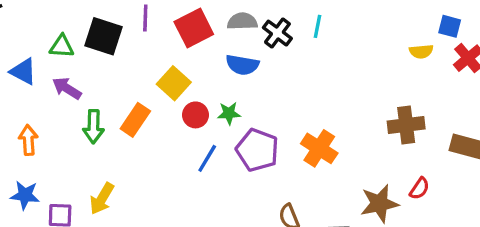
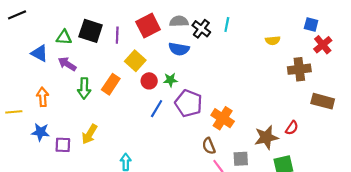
purple line: (145, 18) -> (117, 35), moved
yellow semicircle: (421, 51) -> (273, 40), moved
brown cross: (406, 125) -> (299, 69), moved
orange cross: (319, 148) -> (223, 118), moved

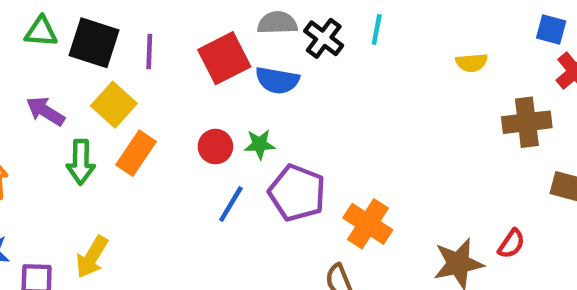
red square: (148, 26) -> (224, 58), moved
green triangle: (64, 37) -> (41, 32), moved
yellow square: (135, 61) -> (114, 105), moved

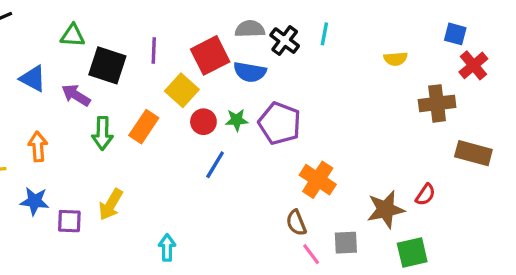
black square: (94, 43) -> (107, 65), moved
yellow square: (114, 105) -> (182, 90), moved
purple pentagon: (297, 193) -> (280, 123), moved

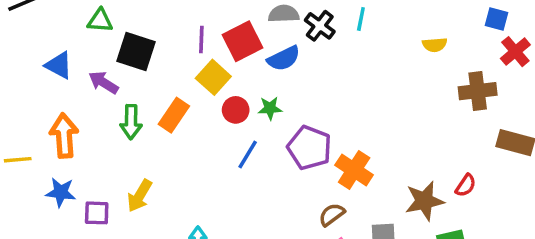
purple line: (154, 50) -> (201, 40), moved
blue semicircle: (250, 72) -> (284, 58), turned -36
purple pentagon: (280, 123) -> (309, 148), moved
orange arrow: (38, 147) -> (64, 136), size x1.4
brown semicircle: (296, 223) -> (332, 215), turned 75

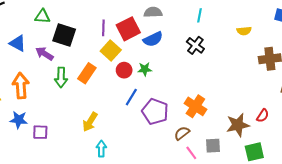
black cross: (320, 26) -> (195, 45), moved
purple pentagon: (309, 148) -> (155, 112), moved
yellow arrow: (140, 196) -> (90, 122), moved

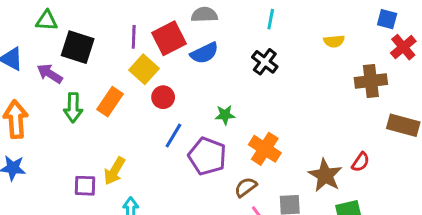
green star: (145, 69) -> (225, 115), moved
brown star: (238, 125) -> (325, 175), turned -30
purple square: (40, 132) -> (85, 186), moved

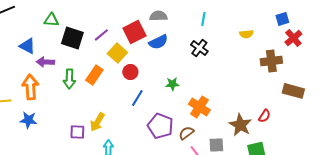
blue square: (387, 19) -> (282, 19), turned -32
purple line: (134, 37) -> (101, 35), moved, turned 49
purple arrow: (50, 74) -> (45, 62), moved, turned -30
purple pentagon: (207, 156) -> (160, 126), moved

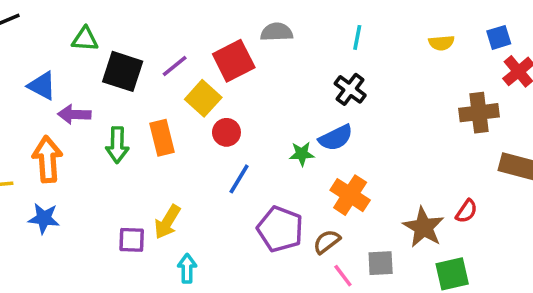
yellow semicircle: (246, 34) -> (441, 43), moved
blue semicircle: (158, 42) -> (336, 138), moved
orange rectangle: (94, 75) -> (162, 138), turned -48

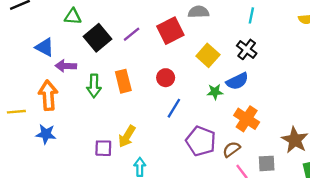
black square: (123, 71) -> (97, 38), turned 32
yellow square: (203, 98) -> (208, 55), moved

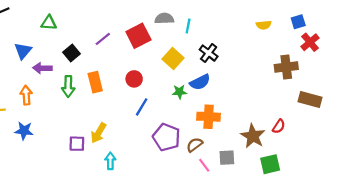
cyan line: (251, 15) -> (188, 26), moved
black square: (97, 38) -> (71, 53), moved, size x0.7
blue triangle: (45, 47) -> (23, 51), turned 42
orange arrow: (48, 95) -> (26, 95), size x0.7
orange cross: (247, 119) -> (209, 117), turned -30

